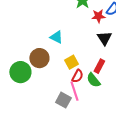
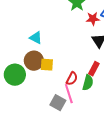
cyan triangle: (56, 37) -> (36, 38), moved
yellow square: (71, 62) -> (47, 65), moved, turned 32
green semicircle: (93, 80) -> (88, 83), turned -126

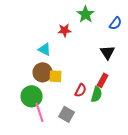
red star: (93, 19) -> (65, 30), moved
green circle: (15, 75) -> (32, 96), moved
pink line: (69, 94) -> (40, 112), moved

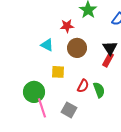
brown circle: (43, 72) -> (77, 48), moved
red rectangle: (103, 80) -> (108, 60), moved
green semicircle: (97, 94) -> (99, 90), turned -35

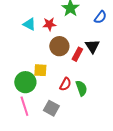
cyan triangle: (47, 45) -> (29, 24), moved
red rectangle: (108, 60) -> (77, 54), moved
green circle: (34, 92) -> (25, 82), moved

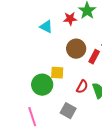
red star: (49, 24) -> (70, 19), moved
pink line: (24, 106) -> (32, 117), moved

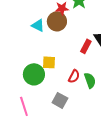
cyan triangle: (46, 27) -> (38, 25), moved
brown circle: (76, 49) -> (57, 21), moved

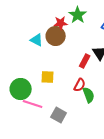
green circle: (34, 74) -> (21, 89), moved
red semicircle: (74, 76) -> (80, 85), moved
pink line: (24, 106) -> (33, 104), moved, turned -54

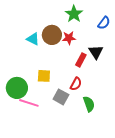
red star: (61, 23) -> (69, 38), moved
green semicircle: (89, 95) -> (89, 104), moved
gray square: (59, 115) -> (61, 97), moved

